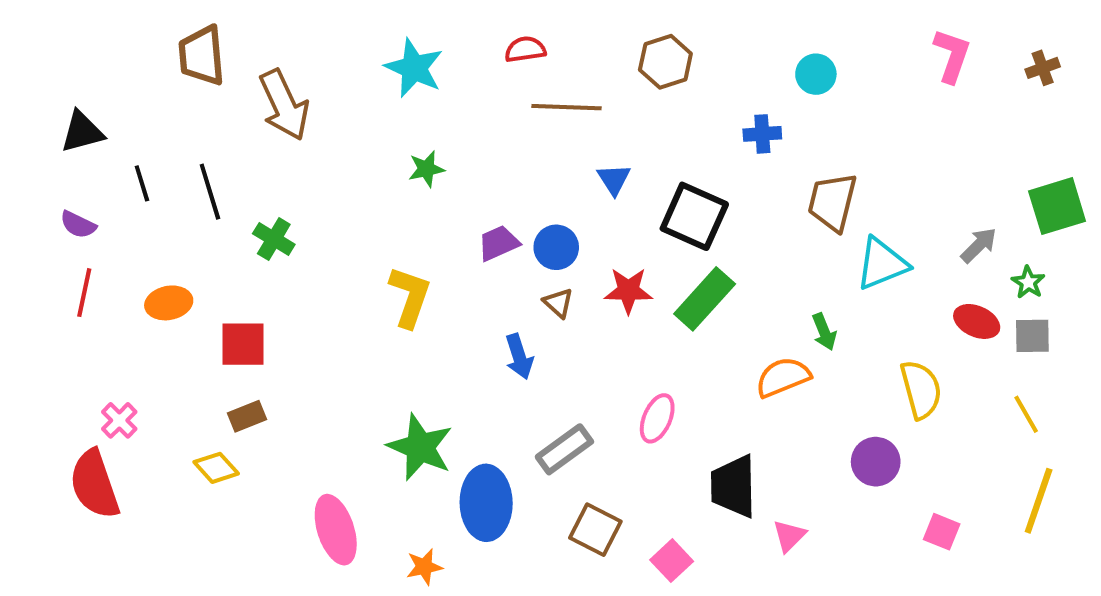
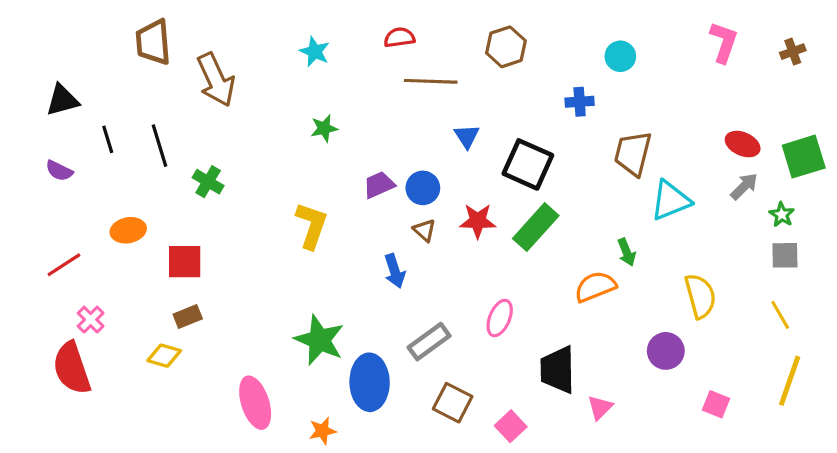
cyan star: (414, 68) -> (315, 52), size x0.7
red line: (84, 293) -> (64, 265), moved, turned 45
red ellipse: (977, 321) -> (743, 144), moved
yellow diamond: (216, 468) -> (164, 356), turned -32

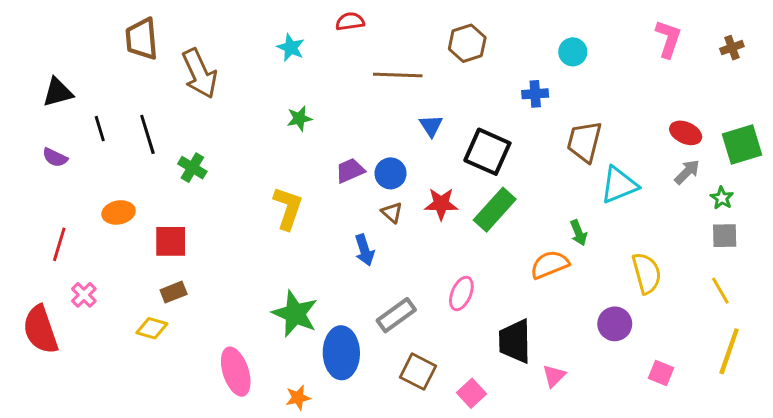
red semicircle: (399, 37) -> (350, 21), moved
red line: (64, 265) -> (59, 244), turned -40
red semicircle: (72, 368) -> (40, 330), moved

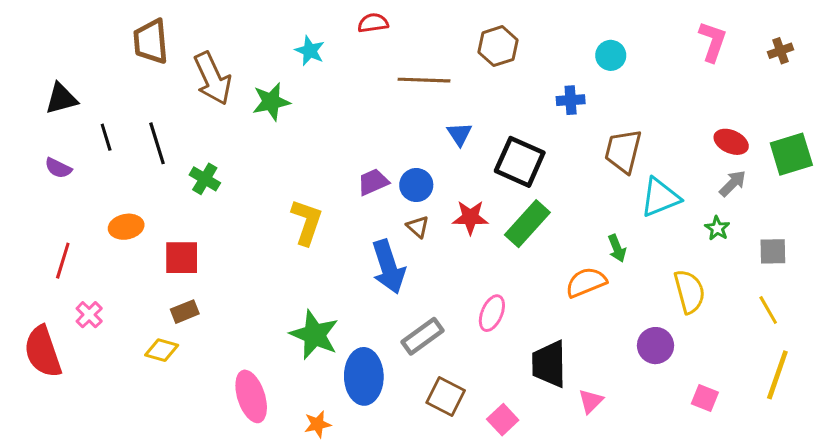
green star: (299, 118) -> (271, 102), moved, size x1.4
green star: (722, 198) -> (717, 228), moved
blue arrow: (364, 250) -> (388, 267), size x1.6

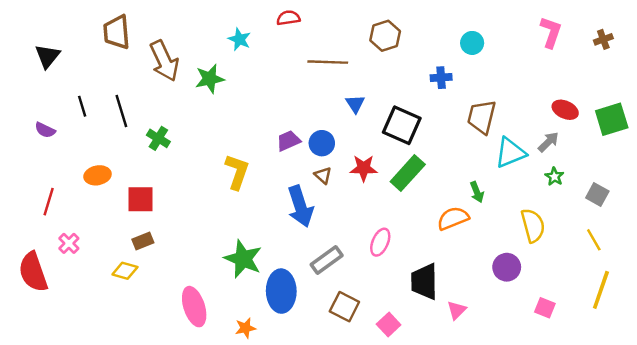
black triangle: (61, 99) -> (47, 56), moved, turned -36
gray arrow: (733, 183) -> (548, 142), moved
gray square: (773, 251) -> (597, 194), turned 30

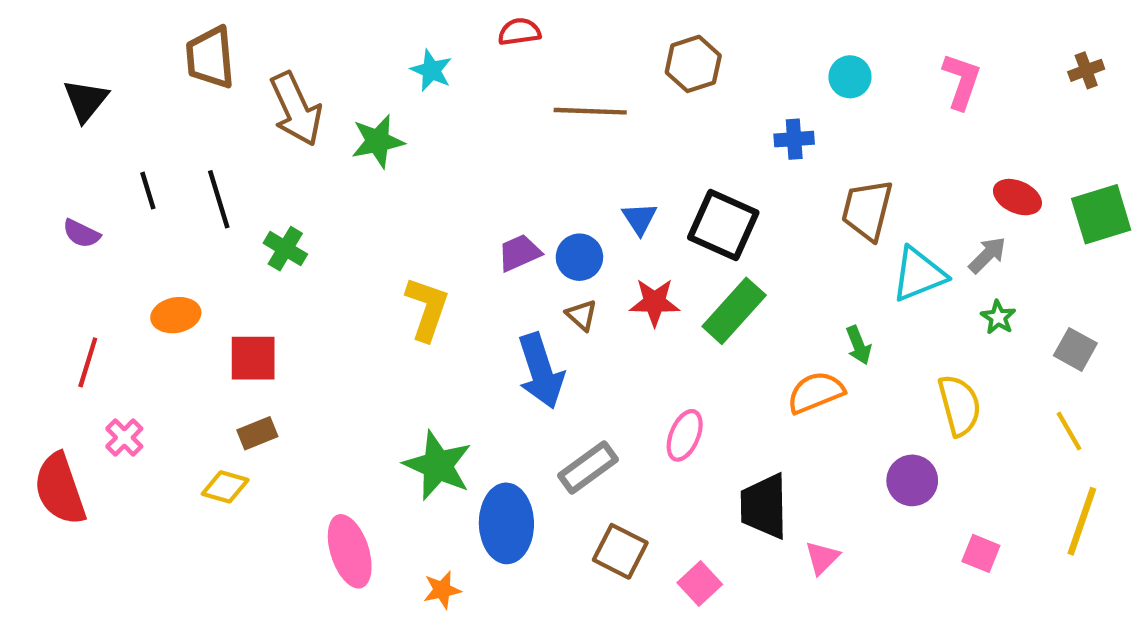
pink L-shape: (551, 32) -> (962, 81), moved
blue triangle: (355, 104) -> (640, 219), moved

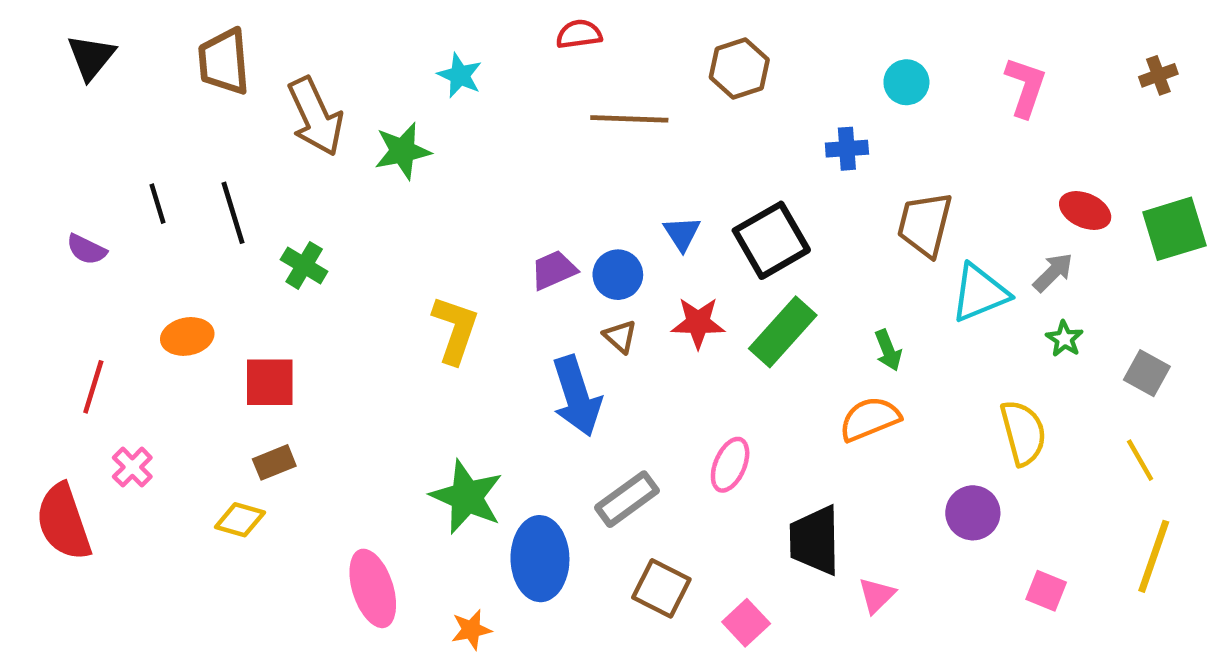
red semicircle: (519, 32) -> (579, 34), moved
black triangle: (86, 100) -> (91, 57), moved
black square: (723, 225) -> (771, 240), turned 36
green arrow: (859, 345) -> (888, 350), moved

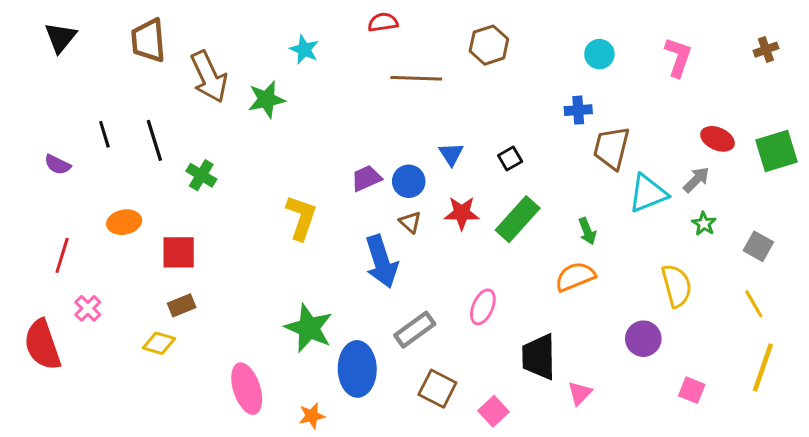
blue cross: (847, 149) -> (578, 110), moved
black square: (771, 240) -> (510, 159), size x0.5

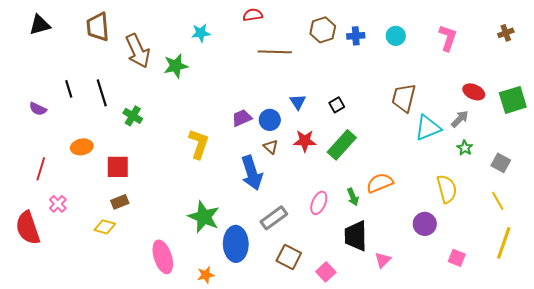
black triangle: (61, 37) -> (40, 25), turned 35
cyan star: (304, 50) -> (201, 33), turned -30
blue cross: (578, 110) -> (356, 36), moved
green arrow: (587, 231) -> (353, 197), moved

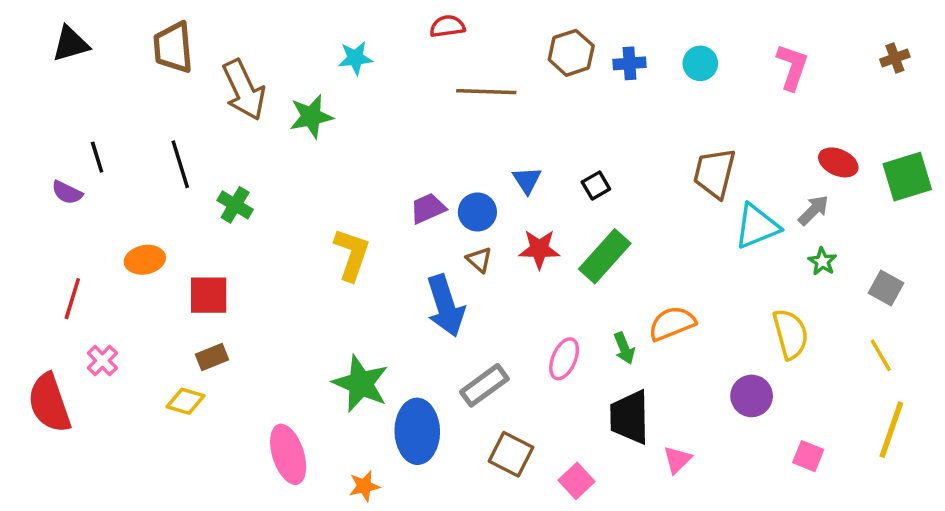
black line: (69, 89) -> (97, 157), moved

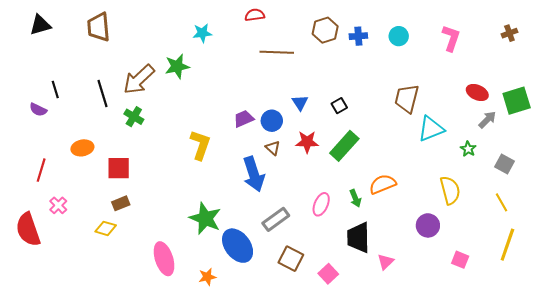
brown arrow: (244, 90) -> (139, 79), moved, turned 72
gray arrow: (813, 210) -> (487, 120), moved
blue ellipse: (417, 431) -> (238, 246), turned -36

